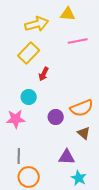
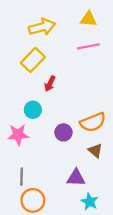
yellow triangle: (68, 14) -> (88, 19), moved

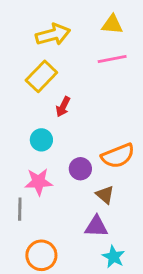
pink star: (18, 135) -> (39, 182), moved
brown triangle: (95, 151) -> (105, 195), moved
gray line: (22, 177) -> (20, 209), moved

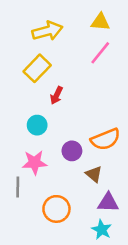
pink line: (112, 59) -> (100, 53), turned -40
purple triangle: (96, 226) -> (108, 202), moved
orange circle: (41, 255) -> (56, 209), moved

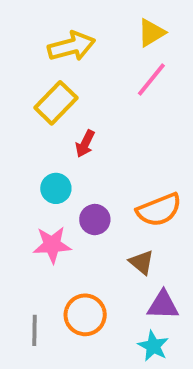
yellow triangle: (100, 22) -> (151, 33), turned -36
purple circle: (72, 151) -> (95, 220), moved
gray line: (18, 187) -> (35, 330), moved

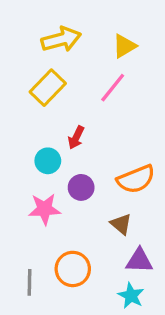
yellow triangle: (151, 33) -> (124, 46), moved
pink line: (151, 79) -> (113, 88), moved
red arrow: (85, 144) -> (76, 138), moved

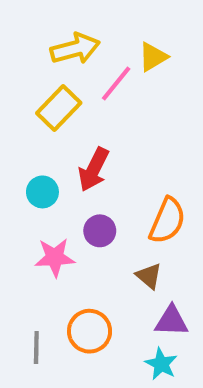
pink line: (113, 88) -> (116, 83), moved
red arrow: (76, 138) -> (94, 169), size x1.5
cyan circle: (48, 161) -> (42, 192), moved
orange semicircle: (136, 179) -> (167, 221), turned -45

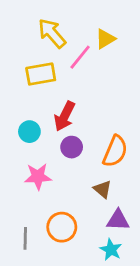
yellow arrow: (75, 49) -> (52, 33), turned -116
yellow rectangle: (59, 108) -> (41, 74), turned 36
purple circle: (100, 231) -> (72, 147), moved

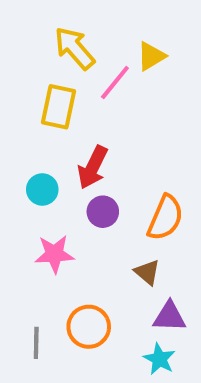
yellow rectangle: (41, 74) -> (58, 107), turned -68

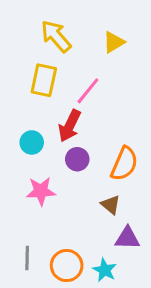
pink line: (115, 83) -> (88, 91), moved
orange circle: (89, 327) -> (67, 266), moved
cyan star: (159, 359) -> (105, 270), moved

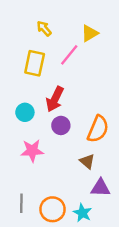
yellow arrow: (56, 36) -> (44, 28), size x0.6
pink line: (88, 91) -> (69, 55), moved

